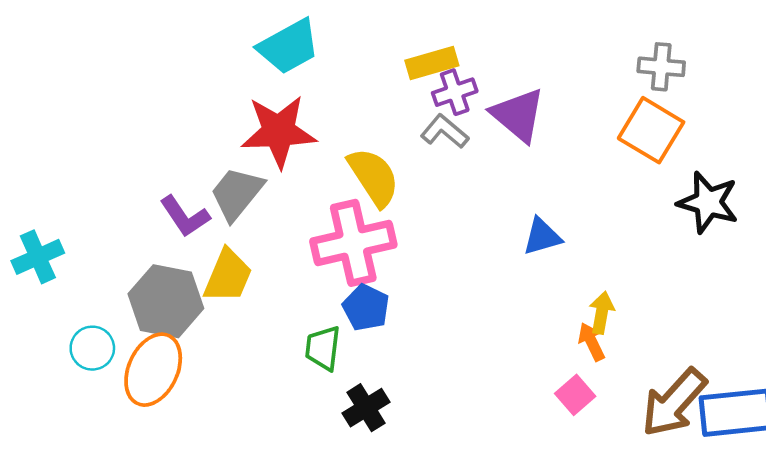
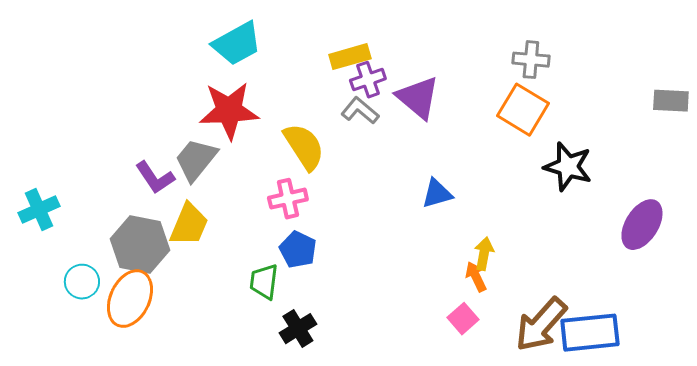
pink cross: (353, 243) -> (288, 199), size x0.6

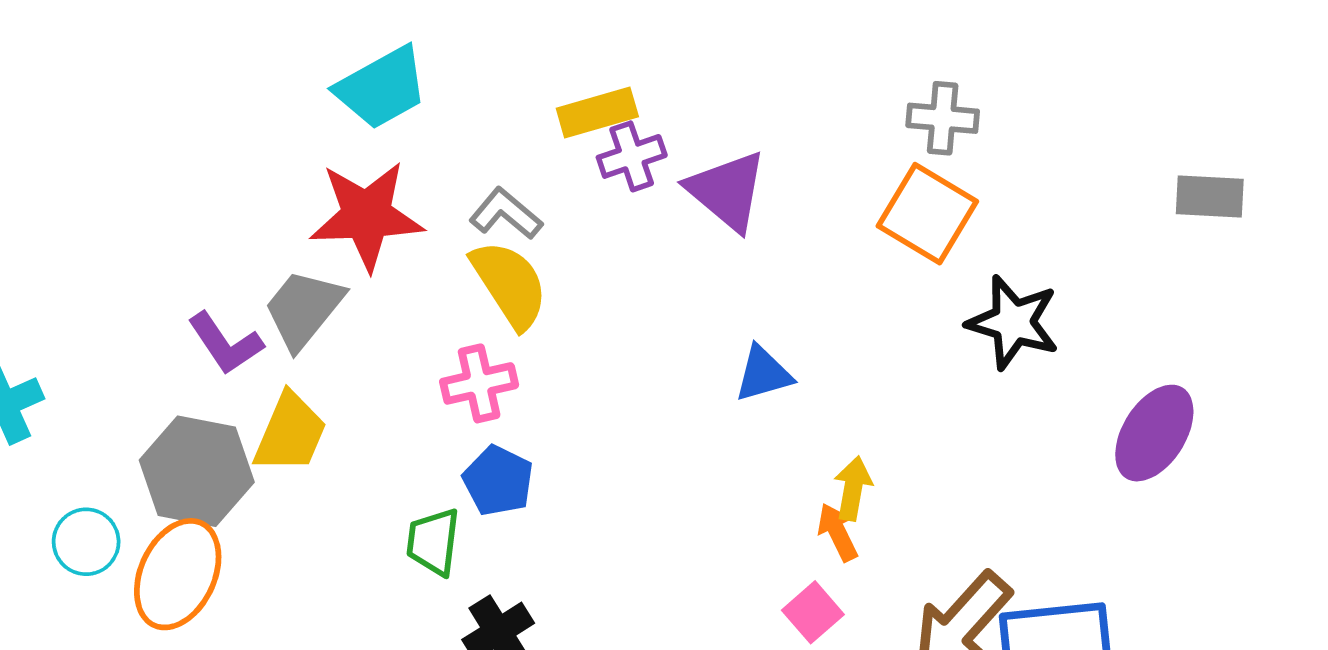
gray L-shape: (360, 111) -> (506, 214), moved

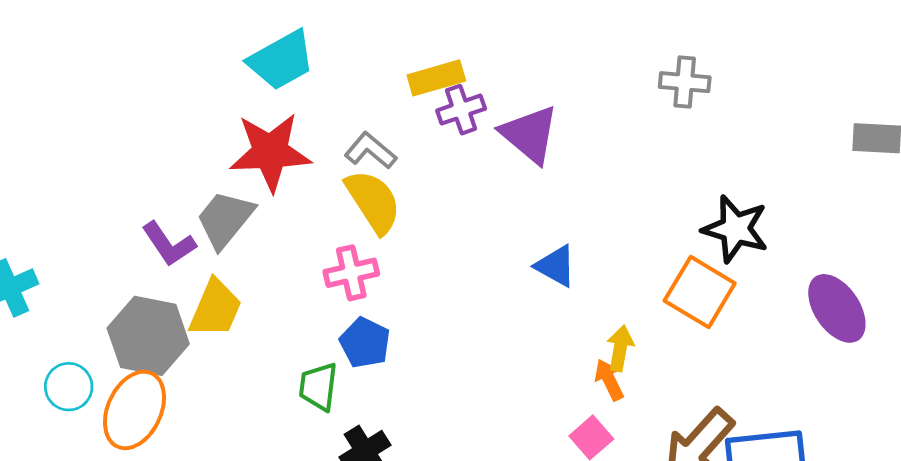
orange square: (927, 214) -> (700, 292), moved
blue triangle: (763, 374) -> (556, 266), turned 45
purple ellipse: (1154, 433) -> (837, 308), turned -66

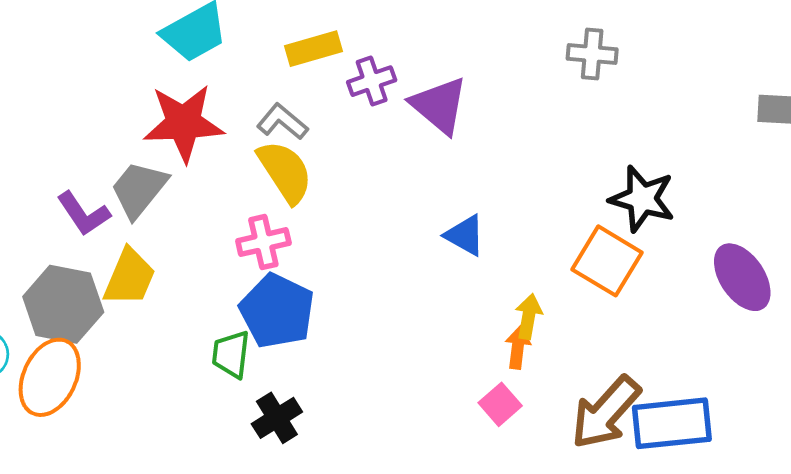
yellow rectangle: (436, 78) -> (313, 49), moved
blue pentagon: (365, 343) -> (277, 311), size x1.5
orange arrow: (609, 380) -> (518, 348), turned 33

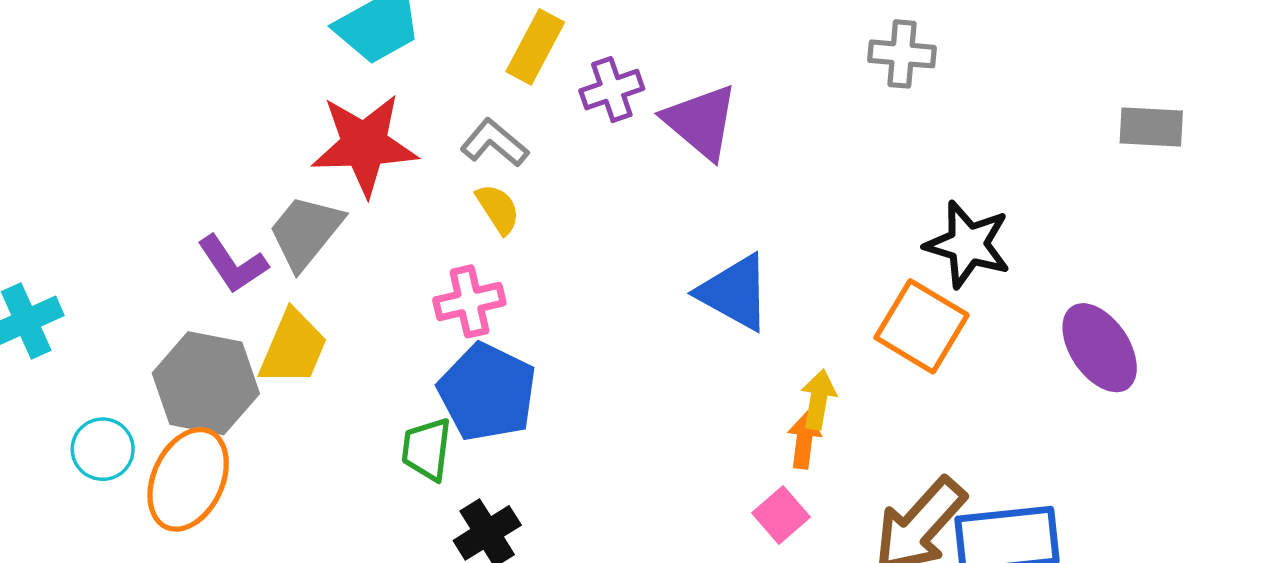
yellow rectangle: (313, 49) -> (535, 47), turned -46
yellow semicircle: (285, 172) -> (498, 209), size x0.6
blue triangle: (465, 235) -> (735, 293), size x1.4

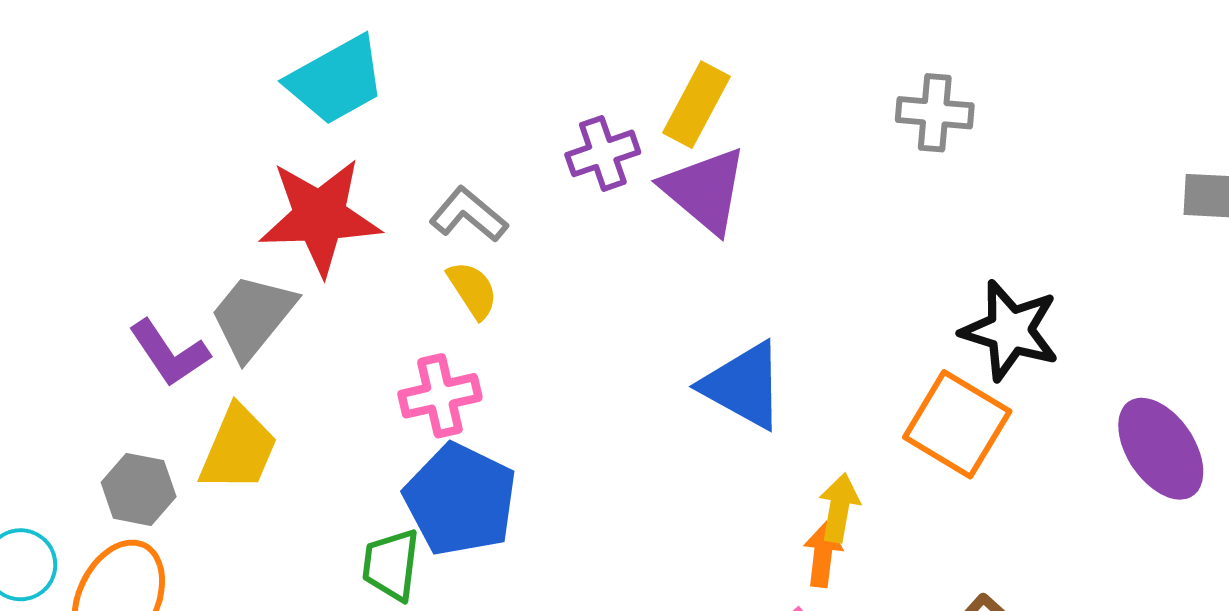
yellow rectangle: (535, 47) -> (697, 105), moved
gray hexagon: (206, 383) -> (139, 489), size x0.6

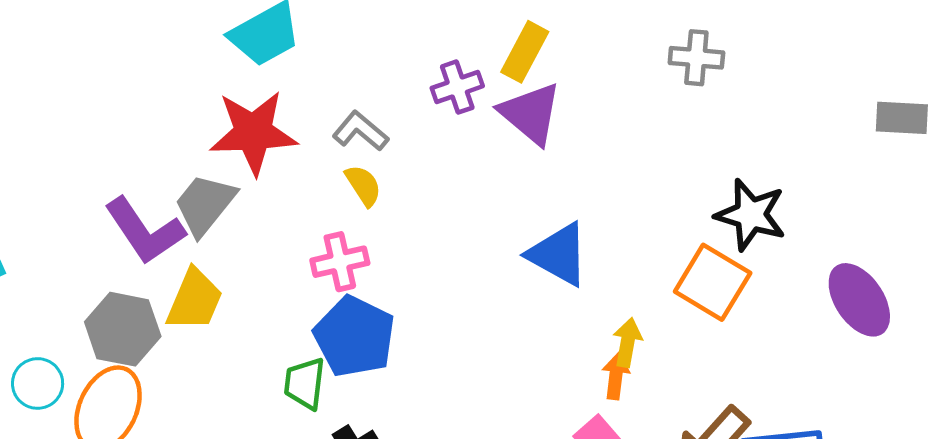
purple L-shape: (169, 353) -> (145, 231), size x1.4
gray hexagon: (139, 489) -> (123, 329), size x1.4

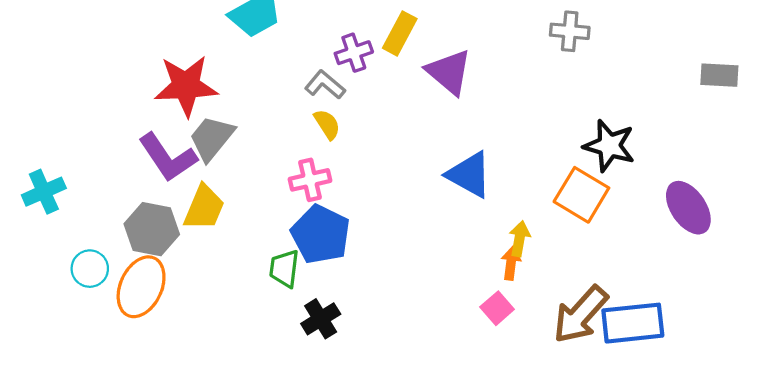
yellow rectangle: (525, 52) -> (400, 33), moved
purple cross: (457, 87) -> (354, 53), moved
red star: (253, 133) -> (186, 86), moved

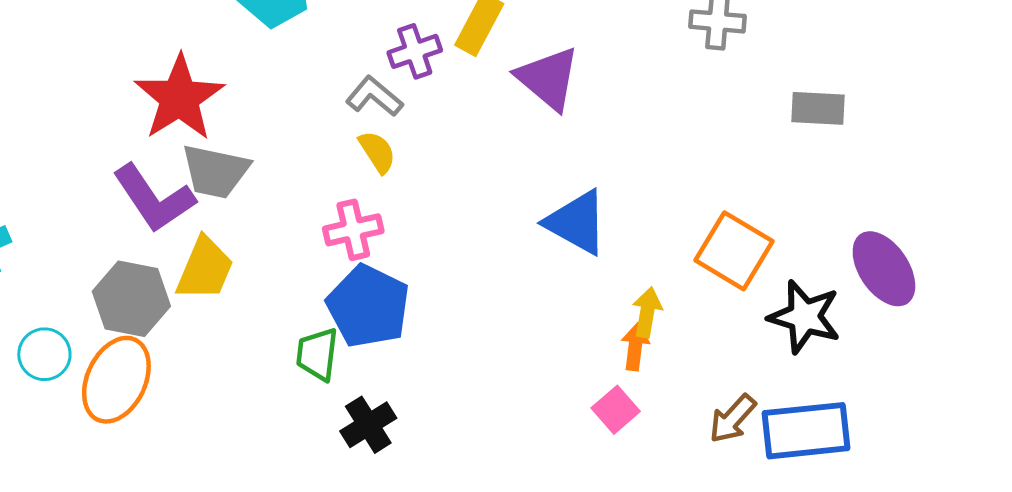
gray rectangle: (719, 75) -> (818, 108), moved
red star: (186, 86) -> (179, 98), turned -30
gray trapezoid: (212, 138) -> (215, 171), turned -117
black star: (609, 146) -> (805, 317), moved
brown arrow: (580, 315) -> (733, 419), size x0.6

